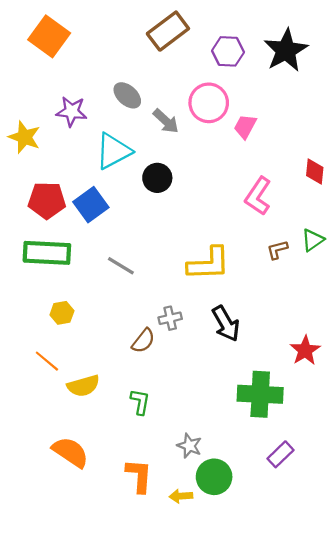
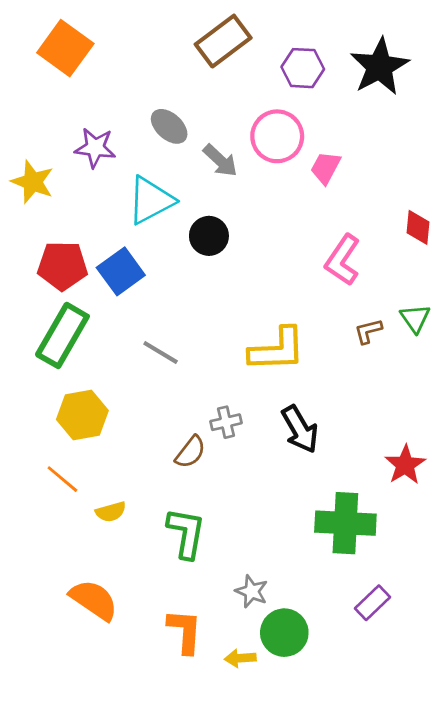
green triangle: (313, 240) -> (415, 318), turned -30
green rectangle: (47, 253) -> (62, 335), turned -63
yellow hexagon: (62, 313) -> (82, 415), size x1.6
yellow semicircle: (83, 386) -> (111, 512), size x0.7
green L-shape: (140, 402) -> (186, 533), size x1.5

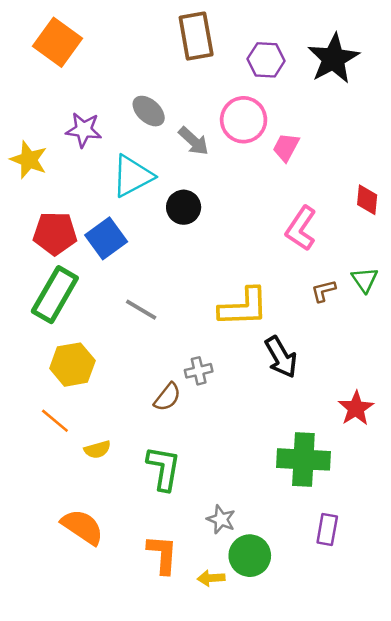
brown rectangle: (223, 41) -> (196, 36), turned -63
black arrow: (300, 429) -> (281, 357), moved
purple rectangle: (372, 603) -> (327, 529), turned -36

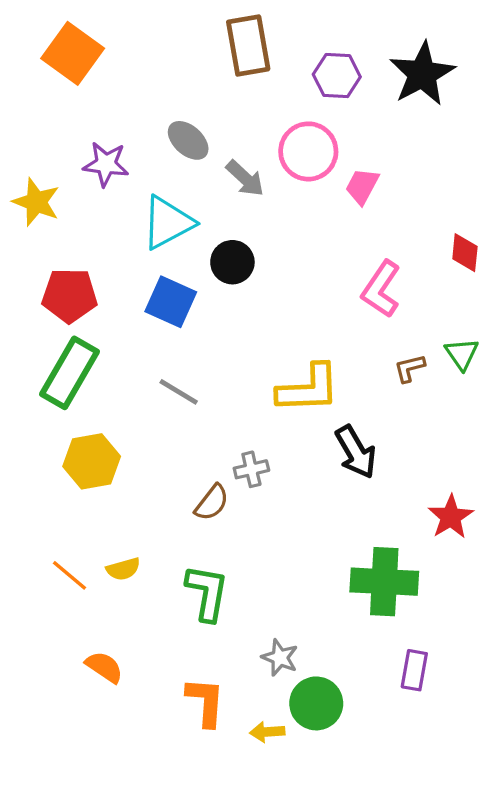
blue square: (106, 238) -> (171, 302), moved, turned -30
orange line: (55, 421) -> (70, 575), moved
orange semicircle: (82, 527) -> (104, 667), size x0.7

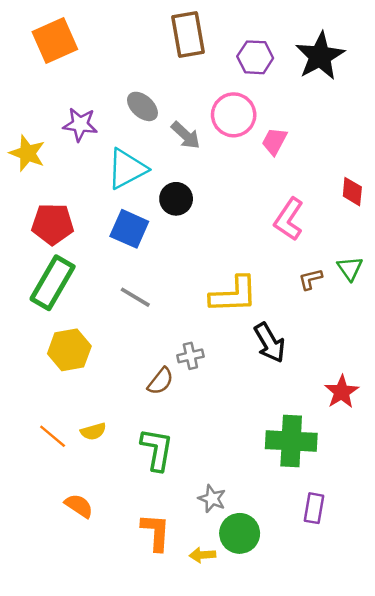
orange square: (73, 53) -> (55, 41), turned 30

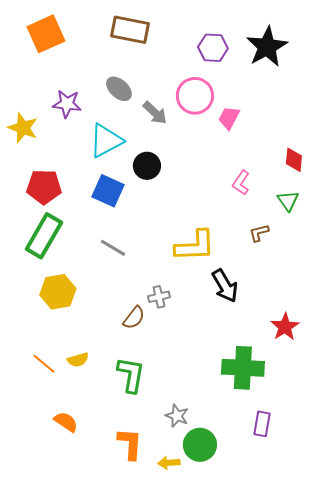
brown rectangle: (188, 35) -> (130, 30), moved, turned -69
pink L-shape: (289, 219) -> (241, 183), size x0.7
green triangle: (350, 268) -> (288, 201), moved

